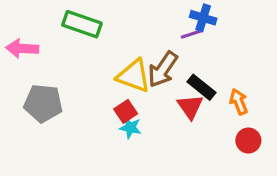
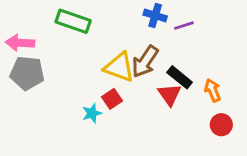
blue cross: (203, 18) -> (155, 15), moved
purple line: (192, 34) -> (184, 26), moved
gray pentagon: (43, 103) -> (27, 73), moved
cyan star: (130, 128) -> (92, 113), moved, turned -30

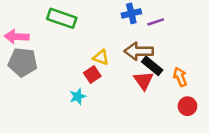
blue cross: (155, 15) -> (131, 13), turned -30
brown arrow: (145, 61) -> (139, 51), moved, turned 56
yellow triangle: (119, 67) -> (101, 57), size x0.6
red square: (112, 99) -> (92, 74), moved

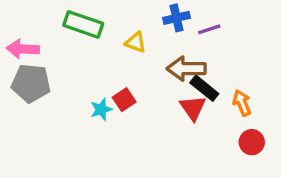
yellow triangle: (101, 57) -> (136, 42), moved
cyan star: (78, 96) -> (101, 109), moved

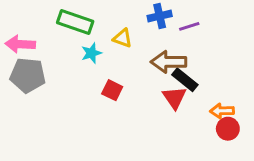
red square: (124, 100) -> (112, 90), turned -30
orange arrow: (242, 103) -> (222, 111), moved, turned -70
cyan star: (101, 109) -> (91, 53), moved

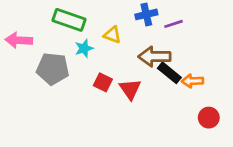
gray pentagon: (28, 75) -> (53, 69), moved
red triangle: (174, 98) -> (130, 89), moved
orange arrow: (222, 111) -> (192, 81), moved

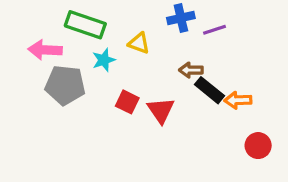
pink arrow: (19, 40) -> (45, 50), moved
brown arrow: (154, 57) -> (191, 70), size x0.6

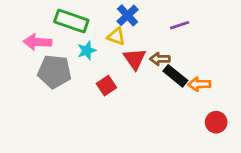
blue cross: (181, 18) -> (128, 15), moved, turned -30
red square: (127, 102) -> (106, 86), turned 30
red triangle: (161, 110) -> (135, 59), moved

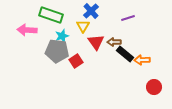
yellow triangle: (116, 36) -> (83, 26), turned 40
gray pentagon: (54, 72) -> (57, 51), moved

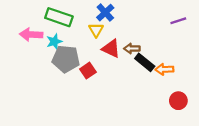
purple line: (128, 18) -> (178, 21), moved
cyan star: (62, 36) -> (54, 42), moved
red triangle: (96, 42) -> (111, 49), turned -30

